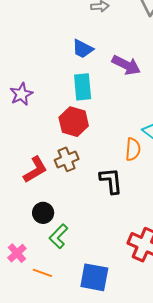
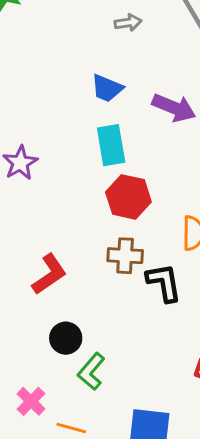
red hexagon: (74, 122) -> (128, 197), moved
brown cross: (67, 159) -> (125, 256), moved, turned 30

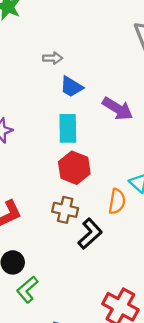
gray arrow: (128, 23) -> (53, 58), moved
black L-shape: (164, 283) -> (90, 234), turned 48

